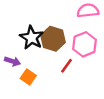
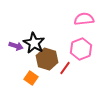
brown hexagon: (53, 39) -> (47, 59), moved
purple arrow: (12, 61) -> (16, 46), moved

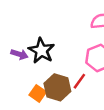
brown hexagon: (47, 59) -> (57, 87), moved

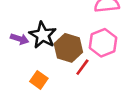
brown hexagon: (57, 87) -> (68, 48), moved

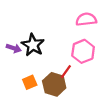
brown hexagon: (68, 48) -> (54, 84), moved
orange square: (39, 80) -> (30, 82), turned 32

